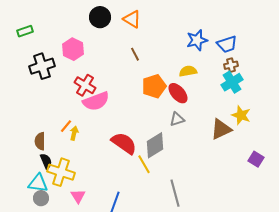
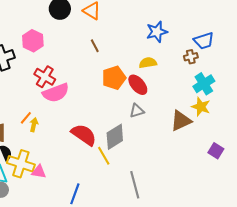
blue trapezoid: (227, 44) -> (204, 41), moved
cyan cross: (232, 82) -> (204, 84), moved
pink triangle: (78, 196) -> (39, 172), moved, turned -49

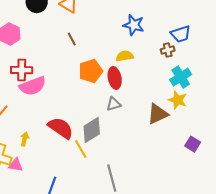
blue star: (157, 32) -> (134, 25), turned 30
red cross: (45, 77) -> (22, 70), turned -30
red ellipse: (138, 85) -> (115, 78), turned 30
yellow arrow: (34, 125) -> (25, 139), moved

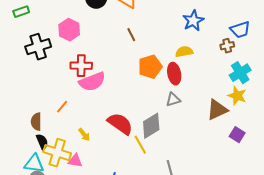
blue star: (134, 25) -> (193, 21), turned 30
yellow arrow: (25, 139) -> (84, 135), turned 128
purple square: (193, 144) -> (237, 135), moved

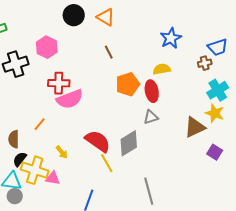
black semicircle: (42, 142) -> (20, 159), turned -119
yellow line: (140, 145) -> (107, 163), moved

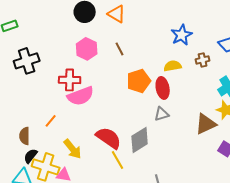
pink hexagon: (47, 47) -> (87, 49), moved
brown cross: (205, 63) -> (203, 60), moved
yellow arrow: (62, 152) -> (73, 149), size x1.5

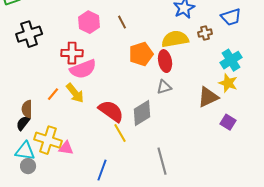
yellow semicircle: (173, 66) -> (175, 39), size x1.5
yellow arrow: (73, 149) -> (75, 93), moved
black semicircle: (31, 156) -> (23, 123), moved

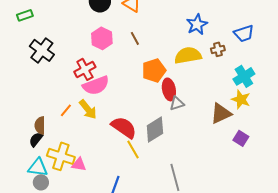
black cross: (29, 34) -> (42, 50), turned -35
red cross: (72, 53) -> (85, 69), turned -30
red ellipse: (165, 61) -> (169, 89), moved

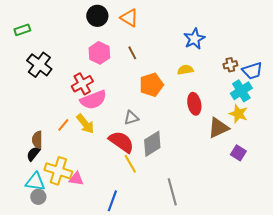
blue trapezoid: (244, 33) -> (252, 71), moved
brown cross: (218, 49) -> (230, 65), moved
yellow semicircle: (188, 55) -> (185, 70), size x0.6
red ellipse: (169, 89) -> (194, 104), moved
gray triangle: (177, 103) -> (131, 118), moved

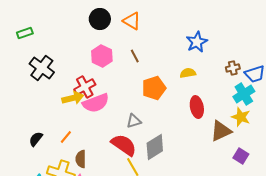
yellow arrow: (85, 124) -> (73, 98), moved, turned -65
orange line: (63, 125) -> (66, 137), moved
brown semicircle: (37, 140) -> (81, 159), moved
black semicircle: (33, 154) -> (36, 139), moved

